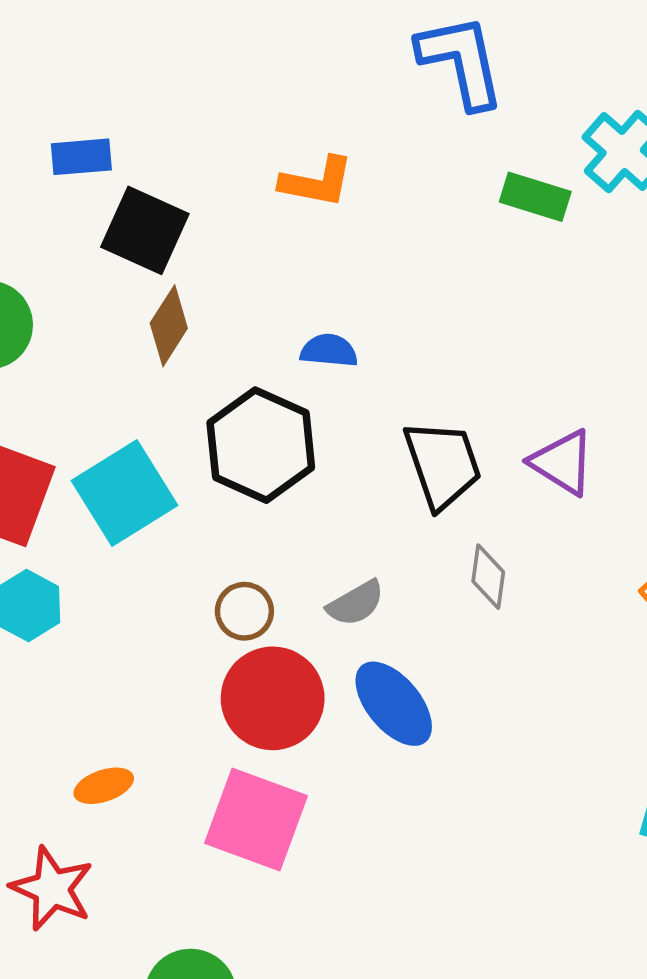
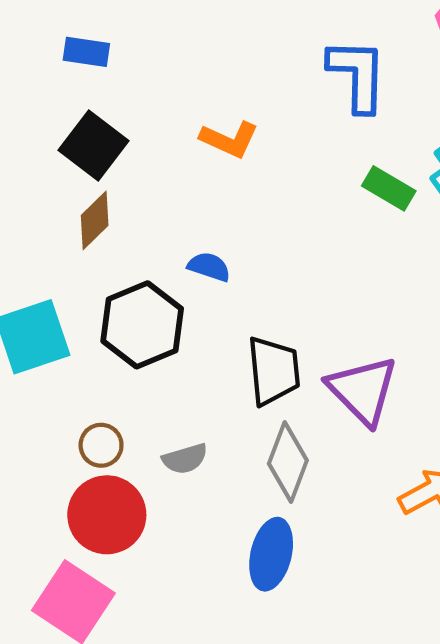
blue rectangle: (81, 157) -> (86, 52), moved
purple triangle: (562, 462) -> (363, 390), size x1.4
gray diamond: (488, 577) -> (288, 462), size x1.6
blue ellipse: (394, 704) -> (271, 554), moved, turned 40

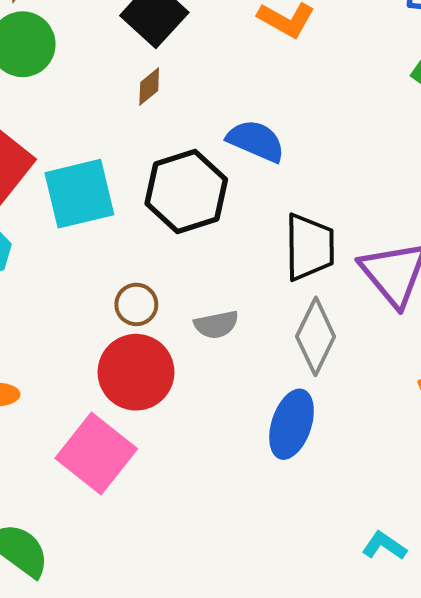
brown diamond: (95, 220) -> (149, 86), size x0.7
blue semicircle: (209, 267) -> (256, 141), size x1.4

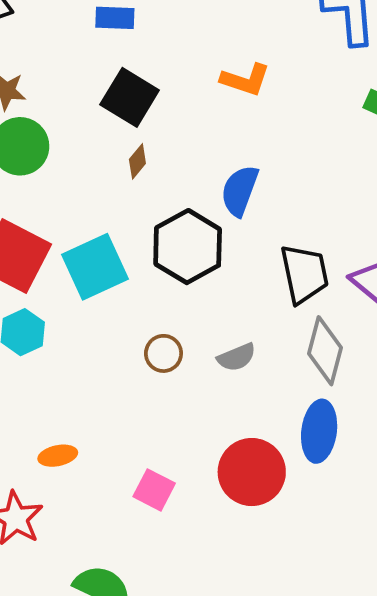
blue semicircle: (256, 141) -> (240, 191), turned -82
red circle: (136, 372) -> (252, 472), moved
pink square: (96, 453) -> (154, 490), size x0.6

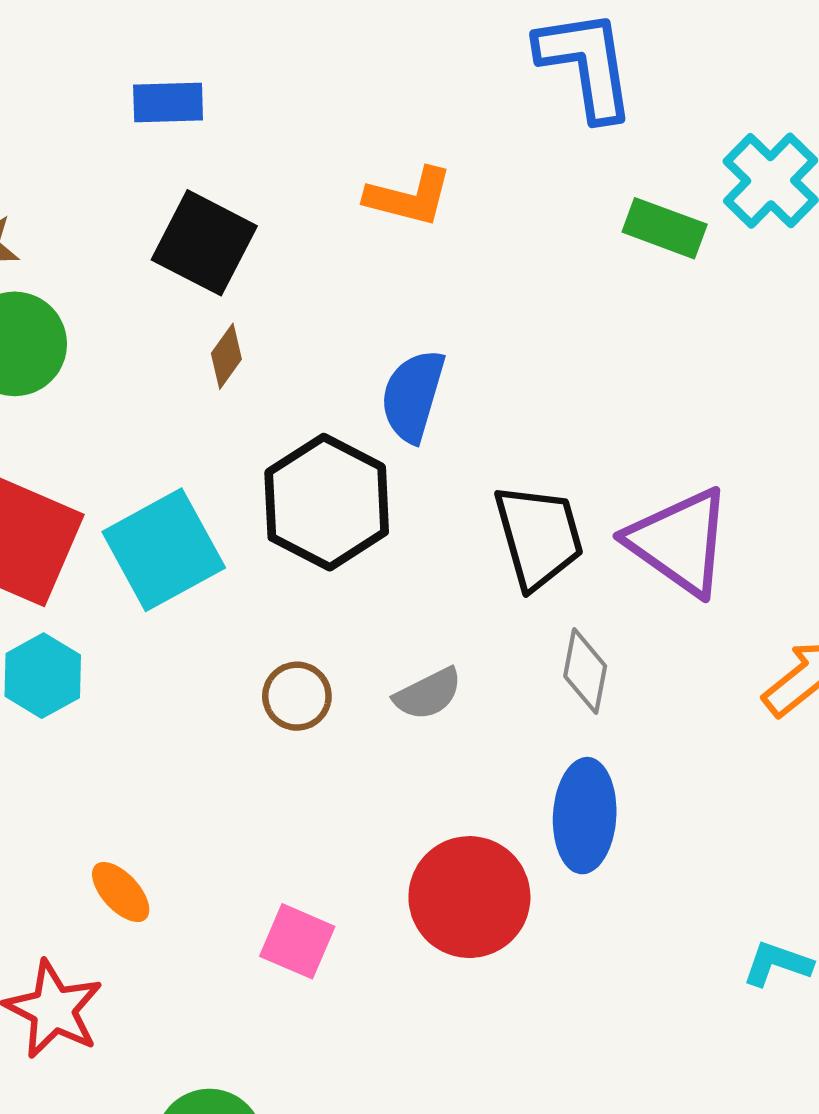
gray diamond: (325, 351) -> (585, 671), size x0.7
orange ellipse: (58, 456) -> (121, 892), turned 63

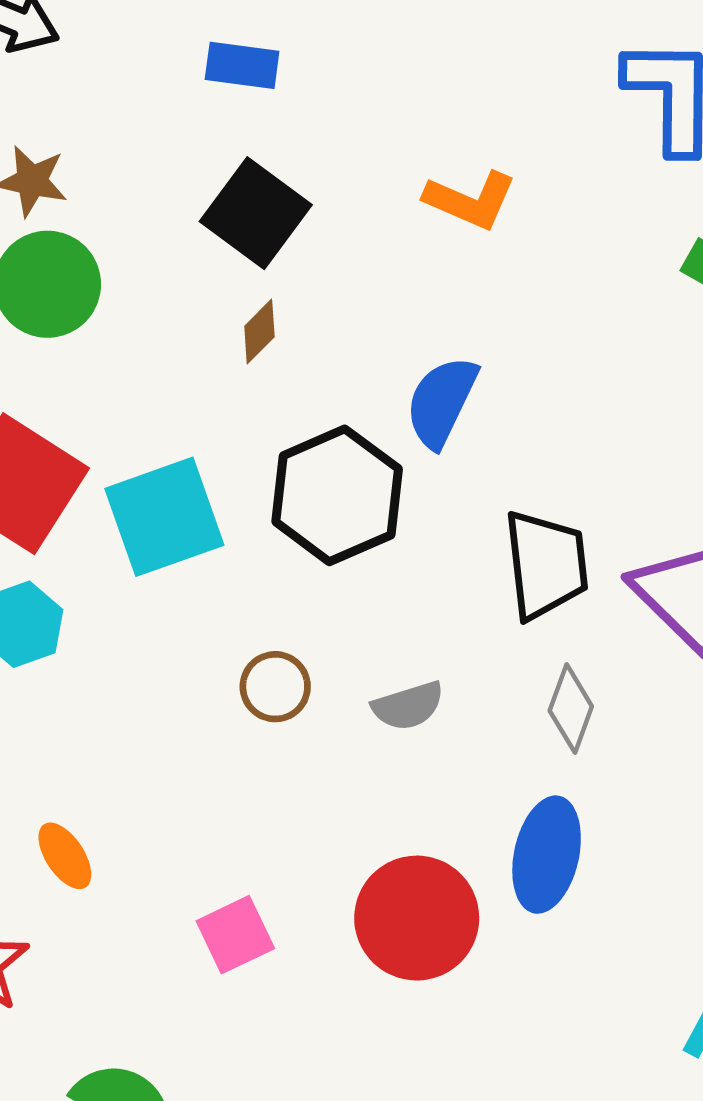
pink square: (297, 941) -> (235, 935), turned 32

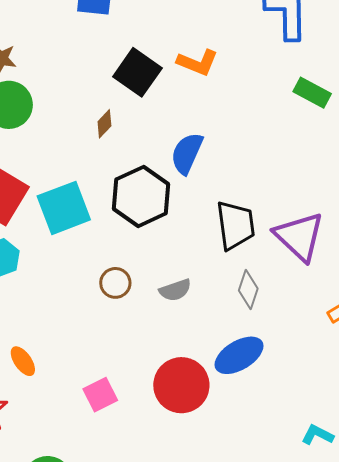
black square: (256, 213) -> (137, 72), moved
blue ellipse: (547, 855) -> (239, 355), turned 48

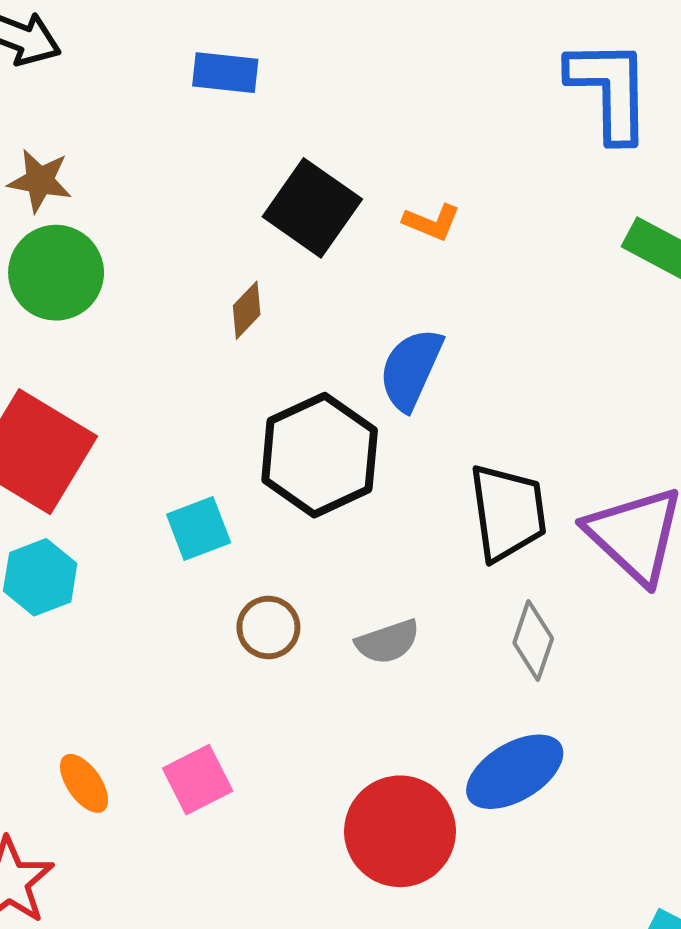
orange L-shape: (198, 62) -> (432, 222), moved, size x0.7
cyan square: (64, 208) -> (199, 529), moved, size x0.6
pink square: (100, 395) -> (198, 780), moved

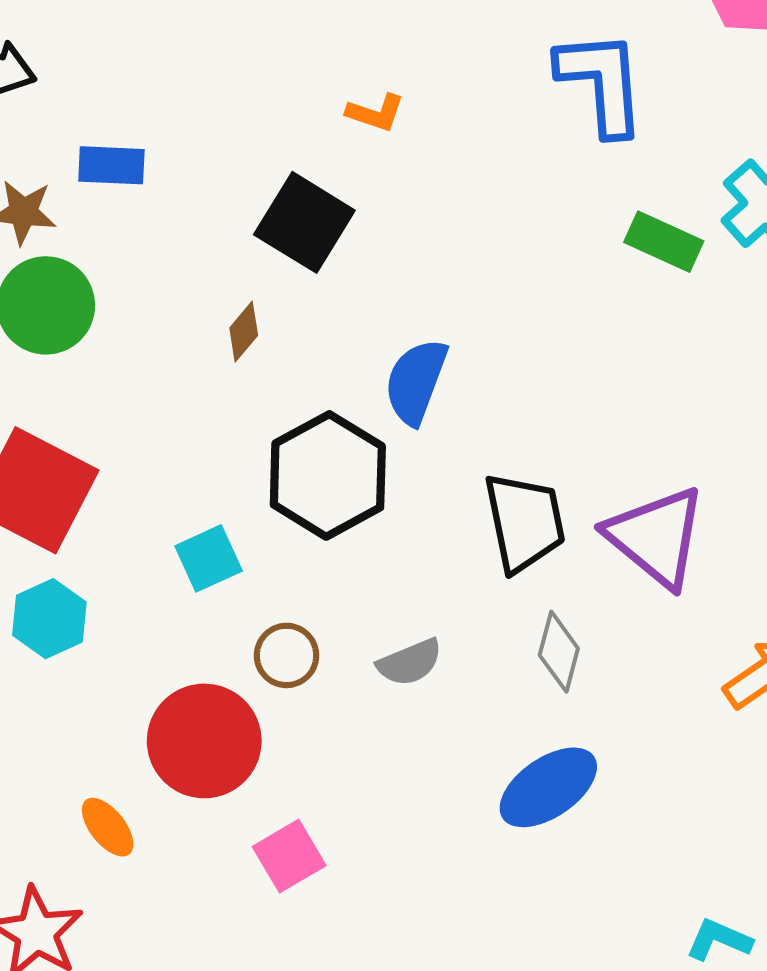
blue rectangle: (225, 73) -> (111, 165), moved
orange L-shape: (432, 222) -> (375, 113), moved
pink square: (198, 780) -> (289, 856), moved
red circle: (400, 831) -> (204, 741), moved

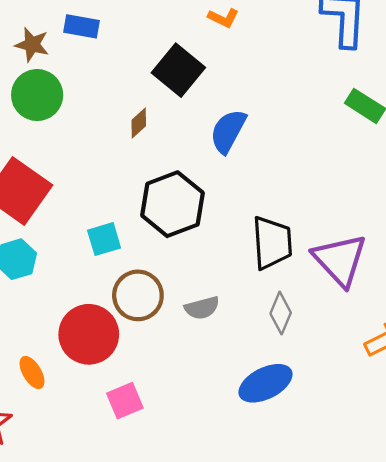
blue semicircle: (416, 381) -> (228, 131), moved
brown circle: (287, 655) -> (138, 295), size x1.5

